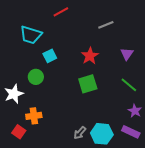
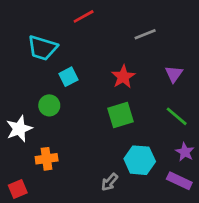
red square: (19, 132) -> (18, 189), moved, turned 32
cyan hexagon: (102, 134) -> (140, 160), moved

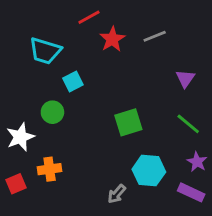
red star: (123, 77) -> (112, 39), moved
red square: (18, 189) -> (16, 184), moved

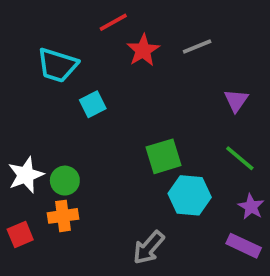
green circle: (52, 112) -> (65, 181), moved
cyan hexagon: (149, 171) -> (190, 195), moved
gray arrow: (117, 194) -> (149, 248), size x1.4

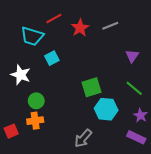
red line: (113, 22) -> (54, 18), moved
white star: (26, 175) -> (21, 75), moved, turned -30

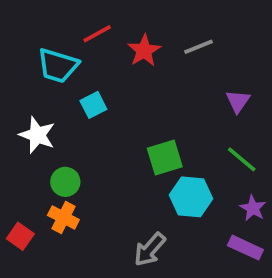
orange cross: (35, 121) -> (63, 218), turned 35
red square: (11, 131) -> (20, 236), turned -32

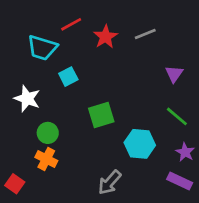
green square: (165, 157) -> (101, 115), moved
red square: (20, 236) -> (15, 184), moved

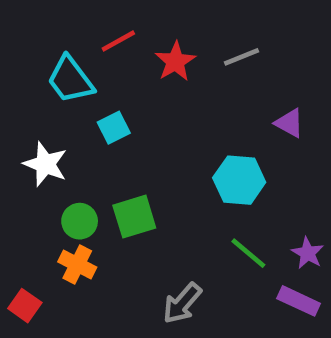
cyan trapezoid: (42, 48) -> (70, 80), turned 36
purple triangle: (174, 74) -> (289, 123), turned -36
green square: (101, 115) -> (134, 217), moved
green line: (177, 116) -> (248, 253), moved
cyan hexagon: (140, 144) -> (239, 180), moved

